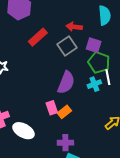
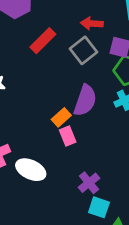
orange rectangle: (64, 112) -> (61, 117), moved
purple cross: (65, 143) -> (89, 183), turned -35

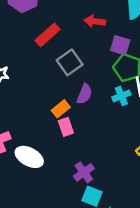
gray square: (84, 50) -> (70, 62), moved
purple semicircle: (85, 100) -> (84, 94), size x0.7

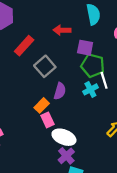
white ellipse: (29, 157) -> (64, 137), moved

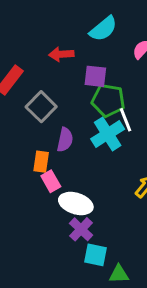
cyan semicircle: (93, 14) -> (103, 29), turned 66
cyan cross: (90, 89) -> (108, 134), size x1.5
orange rectangle: (42, 105) -> (41, 162), turned -32

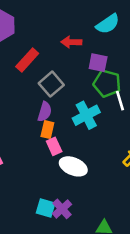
cyan cross: (108, 134) -> (86, 115), moved
purple semicircle: (65, 140) -> (45, 112), moved
purple cross: (81, 229) -> (62, 209), moved
cyan square: (95, 255) -> (46, 208), moved

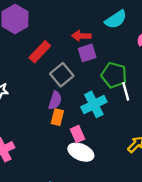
purple square: (98, 63) -> (87, 53), moved, turned -30
pink rectangle: (54, 146) -> (77, 134), moved

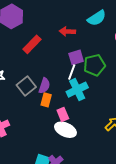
purple square: (87, 53) -> (76, 57), moved
gray square: (62, 75) -> (26, 86), moved
green pentagon: (114, 75) -> (94, 65), turned -30
white line: (126, 91) -> (72, 72), moved, turned 35

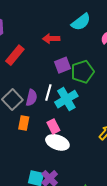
white line: (72, 72) -> (48, 93), moved
orange rectangle: (46, 100) -> (24, 123), moved

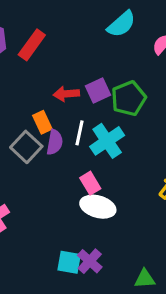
red arrow: (51, 39) -> (66, 94), moved
red rectangle: (15, 55) -> (32, 45), moved
orange rectangle: (24, 123) -> (42, 122), moved, turned -32

